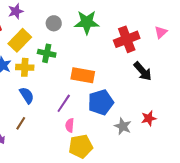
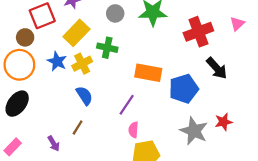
yellow cross: (25, 67) -> (82, 64), turned -30
blue pentagon: (101, 102) -> (184, 89), moved
gray star: (123, 126) -> (194, 131), size x1.4

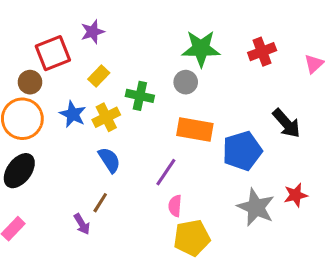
gray circle: (115, 13) -> (186, 82), moved
red cross: (198, 32) -> (262, 52), moved, size x0.7
yellow rectangle: (76, 33) -> (99, 76), size x0.6
purple arrow: (54, 143) -> (82, 224), moved

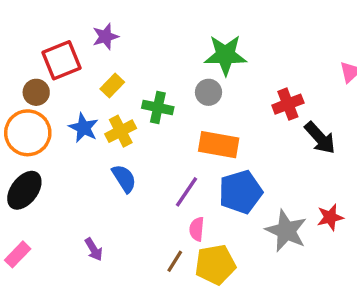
red cross: (262, 52) -> (288, 104), moved
blue pentagon: (242, 151) -> (241, 192), moved
brown line: (100, 203) -> (175, 261), moved

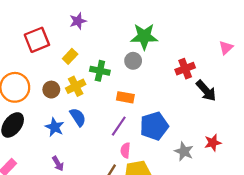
purple star: (105, 37) -> (78, 21), moved
brown circle: (36, 92) -> (51, 90), moved
blue star: (83, 128) -> (55, 127), moved
orange rectangle: (219, 145) -> (125, 97), moved, size x0.7
gray star: (286, 231) -> (184, 151), size x0.7

